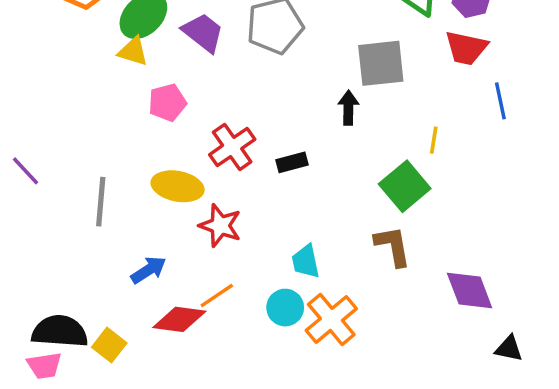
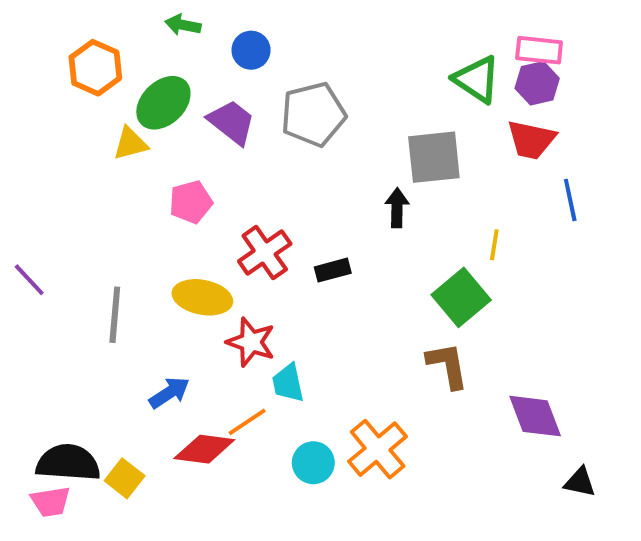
yellow triangle: (133, 51) -> (130, 144), moved, turned -32
cyan trapezoid: (306, 261) -> (288, 383), moved
cyan circle: (285, 308) -> (313, 463), moved

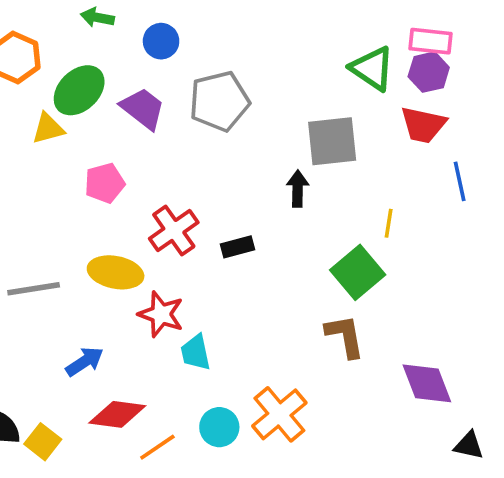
gray line: (115, 315) -> (34, 289), turned 76
orange line: (247, 422) -> (157, 447), moved

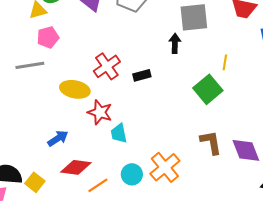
pink pentagon: (105, 183) -> (48, 37), moved
gray line: (34, 289) -> (30, 65), moved
brown L-shape: (345, 336) -> (211, 142), moved

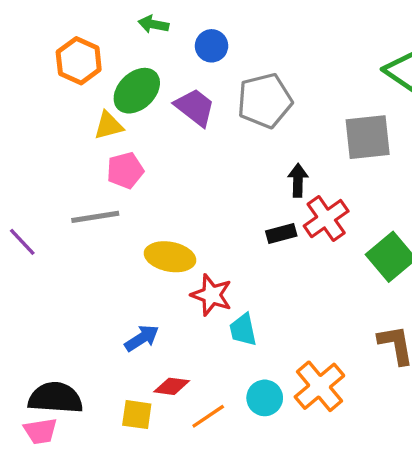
black arrow: (175, 43) -> (298, 180), moved
red cross: (107, 66) -> (326, 219), moved
red diamond: (76, 167) -> (172, 386), size x0.7
yellow square: (35, 182) -> (137, 415), moved, turned -30

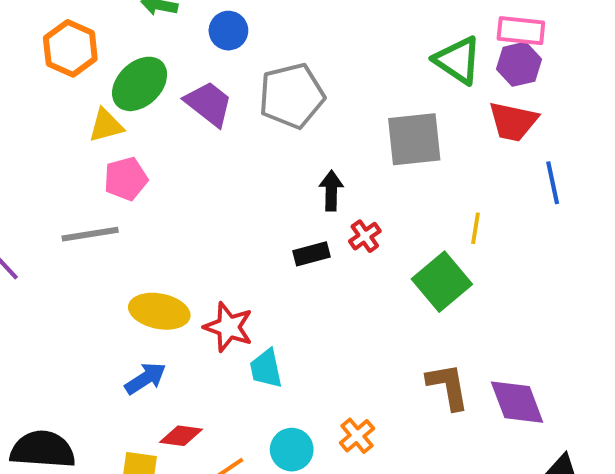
red cross: (326, 219) -> (365, 236), size x0.6
yellow ellipse: (170, 257) -> (159, 311), moved
orange cross: (319, 386) -> (357, 436), size x0.6

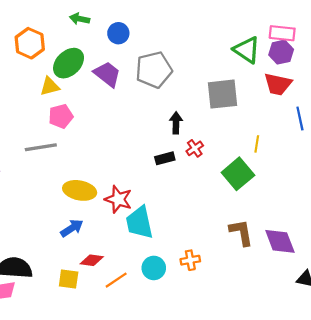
cyan trapezoid: (266, 369) -> (139, 223), size x1.5
orange cross: (357, 436) -> (190, 260), turned 30

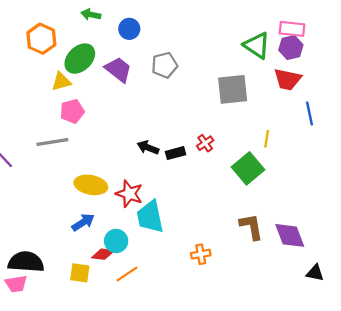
gray pentagon: (154, 70) -> (164, 65), size x0.7
black arrow: (176, 123) -> (148, 148), moved, turned -70
cyan circle: (154, 268) -> (116, 241), moved

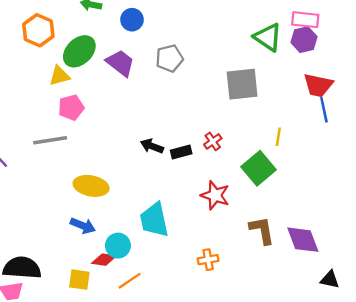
red trapezoid: (288, 79) -> (318, 85), moved
red star: (129, 194) -> (215, 195), moved
blue arrow: (83, 222) -> (83, 226), turned 55

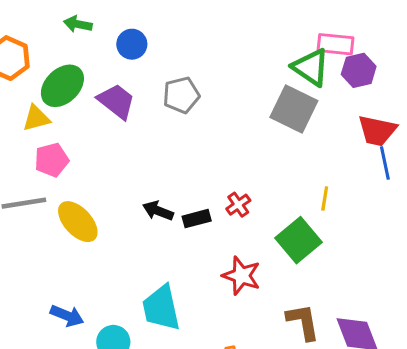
pink rectangle: (305, 20) -> (335, 44), moved
gray square: (242, 84) -> (294, 109), moved, turned 32
yellow ellipse: (91, 186) -> (78, 222), moved, turned 36

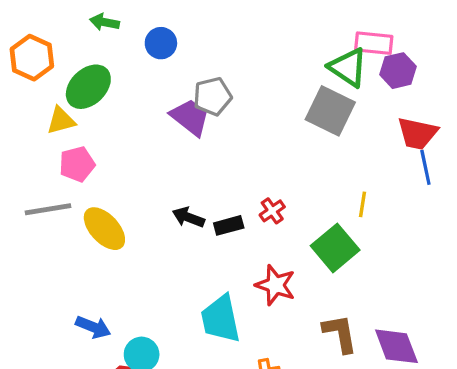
purple trapezoid: (116, 101) -> (190, 117), moved
cyan trapezoid: (161, 308) -> (221, 319), moved

